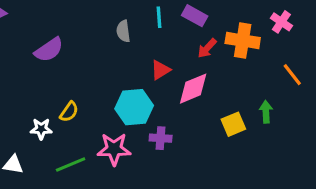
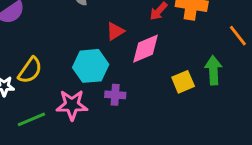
yellow semicircle: (69, 112) -> (30, 70), size x1.4
green arrow: (266, 112) -> (213, 70), size x1.4

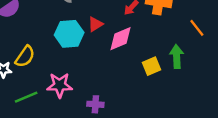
cyan hexagon: (91, 66) -> (69, 34), moved
purple cross: (115, 95) -> (95, 104), moved

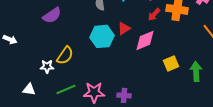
green arrow: (177, 57) -> (196, 71), moved
pink star: (60, 85) -> (94, 92), moved

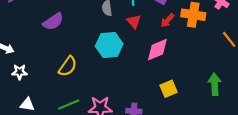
red triangle: (124, 28) -> (134, 21), moved, turned -40
yellow square: (171, 63) -> (169, 89), moved
white star: (47, 66) -> (20, 72), moved

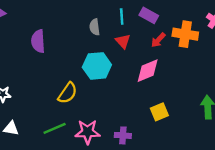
purple semicircle: (53, 21) -> (38, 41), turned 120
yellow semicircle: (68, 66) -> (68, 93), moved

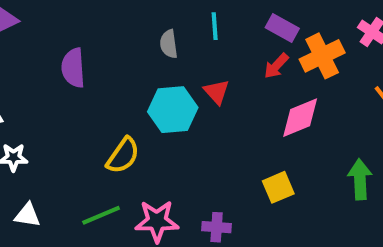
purple rectangle: (149, 15) -> (282, 28), moved
orange cross: (185, 34) -> (322, 56), turned -35
red triangle: (123, 41) -> (217, 92), moved
pink diamond: (148, 71) -> (300, 118), moved

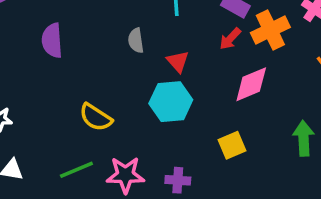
gray semicircle: (169, 44) -> (136, 40), moved
cyan hexagon: (173, 110) -> (171, 102), moved
yellow semicircle: (123, 155) -> (96, 117), turned 88

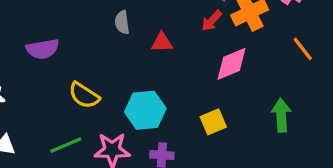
purple semicircle: (52, 40) -> (43, 49), moved, turned -96
red triangle: (178, 61) -> (162, 42), turned -50
cyan hexagon: (171, 102) -> (145, 110), moved

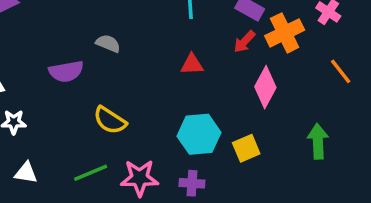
gray semicircle: (122, 22) -> (108, 43), moved, turned 120
pink diamond: (232, 64) -> (265, 87), turned -39
cyan hexagon: (145, 110) -> (199, 134), moved

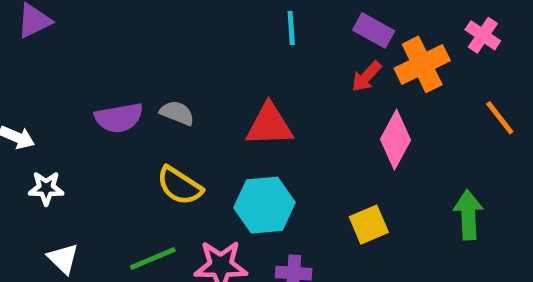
gray semicircle: (108, 43) -> (177, 113), moved
red triangle: (192, 64) -> (269, 125), moved, size x1.5
cyan hexagon: (199, 134) -> (264, 205), moved
white triangle: (26, 173) -> (63, 259), turned 35

